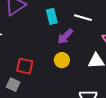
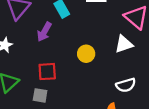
purple arrow: (65, 36) -> (44, 32), moved

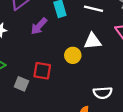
white triangle: (124, 44) -> (93, 41), moved
red square: (47, 72) -> (42, 71), moved

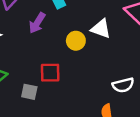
white triangle: (93, 41) -> (101, 29), turned 36
yellow circle: (73, 55) -> (76, 41), moved

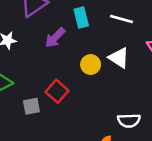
red square: (50, 73) -> (57, 91), turned 30
gray square: (29, 92) -> (31, 106), turned -35

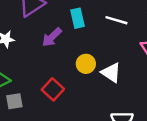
white triangle: (119, 58) -> (111, 73), moved
gray square: (31, 106) -> (14, 101), moved

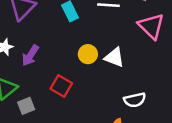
purple arrow: (52, 37) -> (30, 55), moved

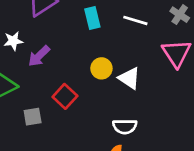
white semicircle: (135, 100) -> (125, 127), moved
gray square: (26, 106) -> (33, 117), moved

